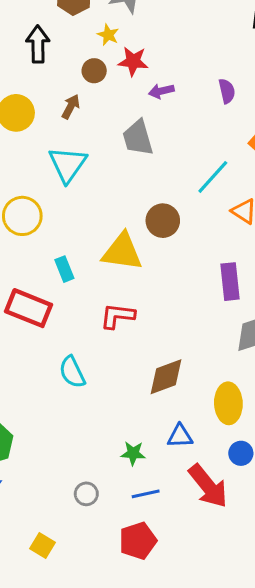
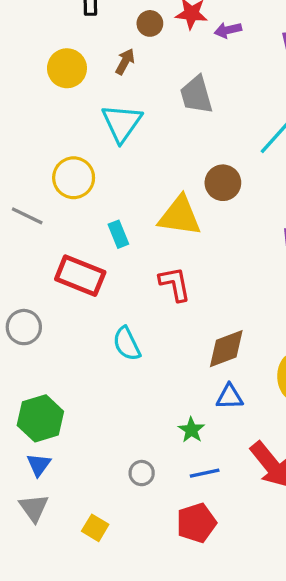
purple arrow: (161, 91) -> (228, 30), moved
red L-shape: (118, 316) -> (175, 284), turned 72
blue triangle: (180, 436) -> (230, 397), moved
green star: (133, 453) -> (191, 430), turned 30

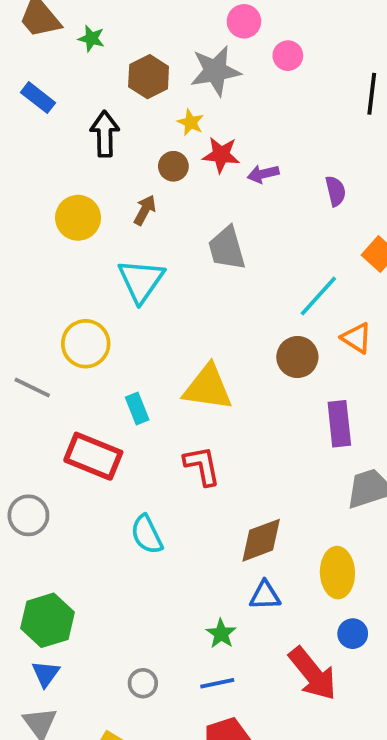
brown circle: (223, 183) -> (297, 357), moved
gray circle: (142, 473) -> (143, 683), moved
blue line: (205, 473) -> (217, 683), moved

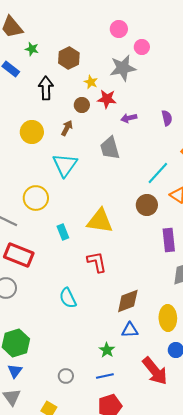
green star: (91, 38) -> (32, 49), moved
gray star: (215, 71) -> (123, 68), moved
purple arrow: (263, 174) -> (129, 118), moved
red rectangle: (93, 456) -> (19, 255), moved

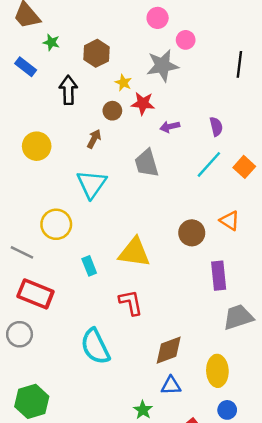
yellow circle: (32, 132) -> (37, 146), moved
cyan line: (158, 173) -> (209, 164), moved
cyan semicircle: (68, 298) -> (95, 346), size x1.4

